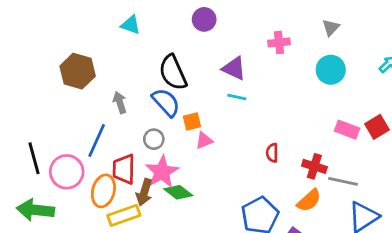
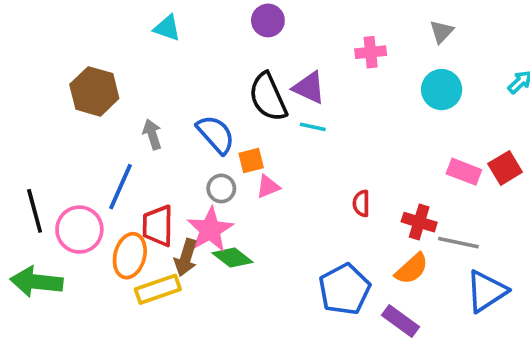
black semicircle: (173, 72) -> (268, 97), moved
gray circle: (154, 139) -> (221, 188), moved

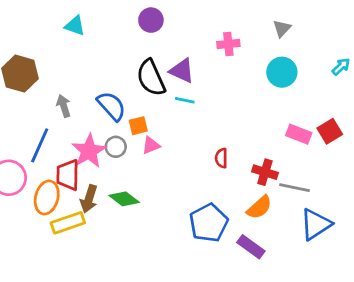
pink star: (210, 230) -> (89, 151), moved

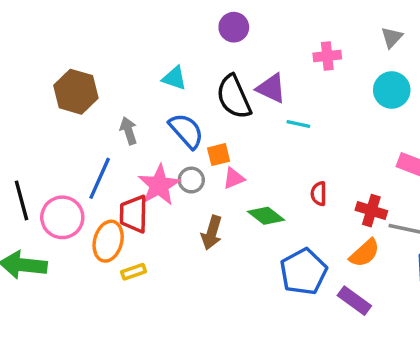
cyan triangle: (75, 26) -> (174, 78), moved
cyan line: (185, 100) -> (298, 124), moved
brown arrow: (89, 199) -> (212, 233), moved
green diamond: (124, 199) -> (266, 216), moved
yellow rectangle: (68, 223) -> (134, 272), size x0.6

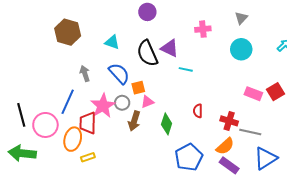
brown hexagon: (76, 92) -> (68, 32), moved
green diamond: (266, 216) -> (167, 124), turned 70
brown arrow: (212, 233) -> (134, 121), moved
purple rectangle: (354, 301) -> (229, 165), moved

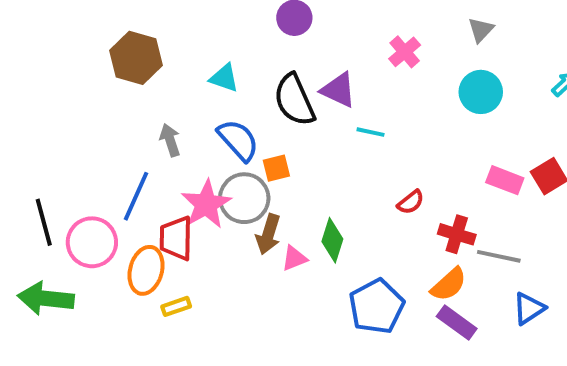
pink cross: (203, 29) -> (405, 52), turned -35
pink triangle: (147, 102) -> (294, 258), moved
gray circle: (122, 103) -> (244, 198), size x1.6
red semicircle: (198, 111) -> (411, 202), moved, turned -128
blue triangle: (265, 158) -> (529, 308), size x0.7

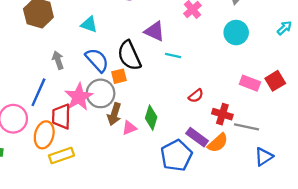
black semicircle: (294, 100) -> (129, 56), moved
yellow rectangle: (176, 306) -> (61, 156), size x1.5
purple rectangle: (457, 322) -> (197, 137), moved

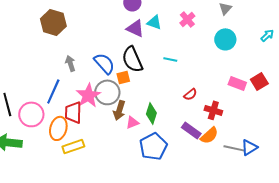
cyan triangle: (89, 24) -> (154, 22), moved
purple triangle: (155, 31) -> (135, 28), moved
gray line: (246, 127) -> (234, 148), moved
blue pentagon: (176, 156) -> (153, 146), moved

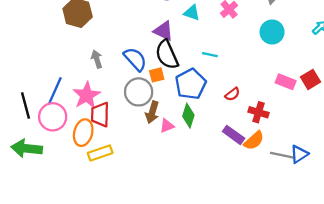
purple triangle: (135, 28) -> (163, 31), moved
blue line: (53, 91) -> (55, 91), moved
pink star: (88, 95) -> (87, 95), moved
blue pentagon: (153, 146) -> (191, 84), moved

